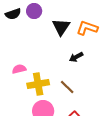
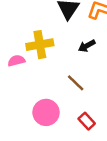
yellow cross: (38, 84) -> (40, 45), moved

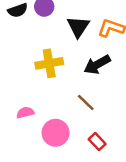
black arrow: (87, 46) -> (97, 65), size x1.5
pink semicircle: (16, 61) -> (25, 113), moved

